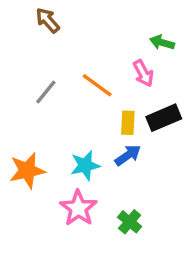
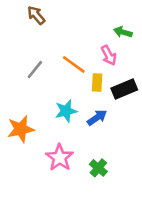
yellow rectangle: (128, 123) -> (97, 83), moved
cyan star: (85, 165) -> (66, 111), moved

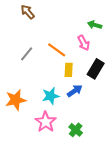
yellow rectangle: (97, 83) -> (69, 70), moved
black rectangle: (124, 89) -> (96, 69), turned -36
cyan star: (66, 111) -> (51, 96), moved

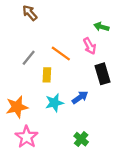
black rectangle: (96, 69) -> (103, 74), turned -48
yellow rectangle: (69, 70) -> (47, 75), moved
pink star: (46, 122) -> (27, 137), moved

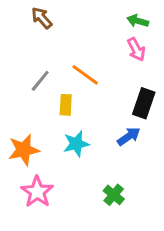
green arrow: (101, 27) -> (138, 21), moved
pink arrow: (90, 46) -> (136, 49), moved
black rectangle: (103, 74) -> (144, 103), turned 36
blue arrow: (80, 97) -> (129, 136), moved

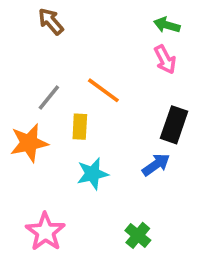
orange star: (24, 150) -> (29, 143), moved

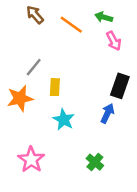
green arrow: (167, 25) -> (104, 17), moved
orange line: (103, 90) -> (71, 25), moved
blue arrow: (156, 165) -> (107, 113), turned -30
cyan star: (92, 174) -> (64, 120), turned -30

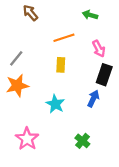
orange line: (71, 25) -> (64, 38), moved, turned -54
pink arrow: (114, 41) -> (99, 49), moved
gray line: (34, 67) -> (16, 58), moved
yellow rectangle: (55, 87) -> (61, 65), moved

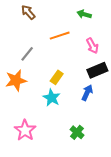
gray line: (16, 58) -> (27, 54), moved
yellow rectangle: (61, 65) -> (57, 77), moved, turned 32
black rectangle: (104, 75) -> (97, 70), turned 48

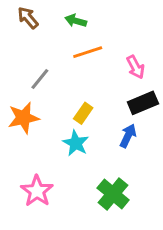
brown arrow: (28, 12) -> (28, 18), moved
green arrow: (84, 14) -> (76, 21), moved
green cross: (77, 132) -> (113, 194), size x1.5

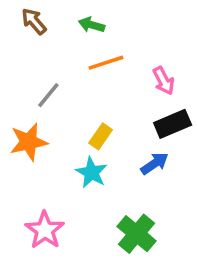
blue arrow: (128, 136) -> (155, 163), turned 30

